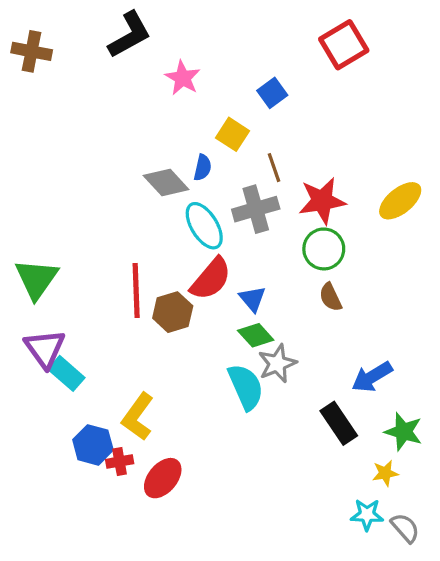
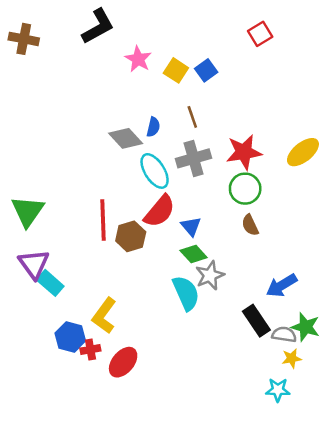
red square: (344, 45) -> (260, 34), size x0.7
yellow square: (232, 134) -> (176, 70), moved
brown line: (274, 168) -> (192, 117), moved
gray semicircle: (405, 528) -> (284, 334), moved, turned -40

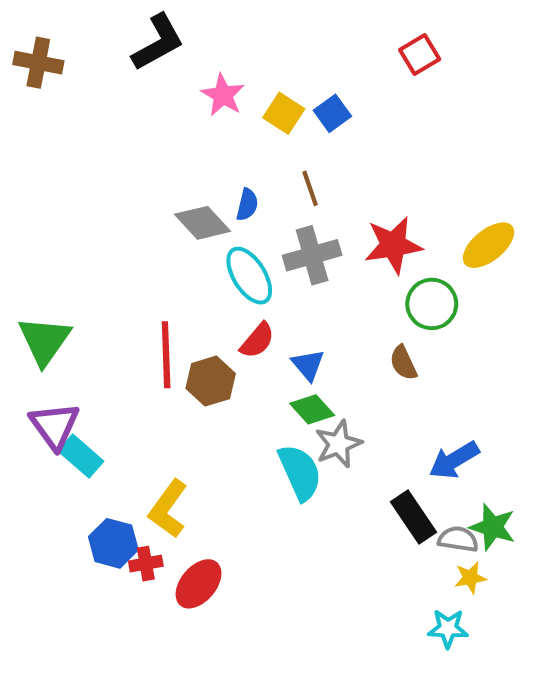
green circle: (245, 189) -> (432, 304), moved
red semicircle: (160, 211) -> (257, 340), size x0.7

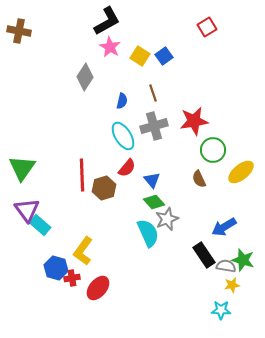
black L-shape: (158, 42) -> (107, 21), moved
gray diamond: (203, 223) -> (85, 77), moved, turned 76
yellow ellipse: (489, 245) -> (241, 172), moved

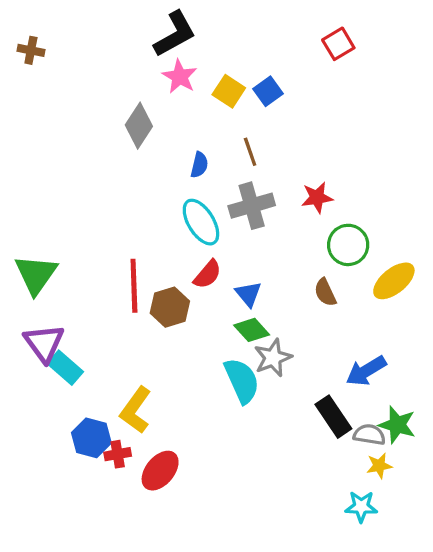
brown cross: (19, 31) -> (31, 50), size x0.7
red star: (194, 121) -> (317, 198), size x0.7

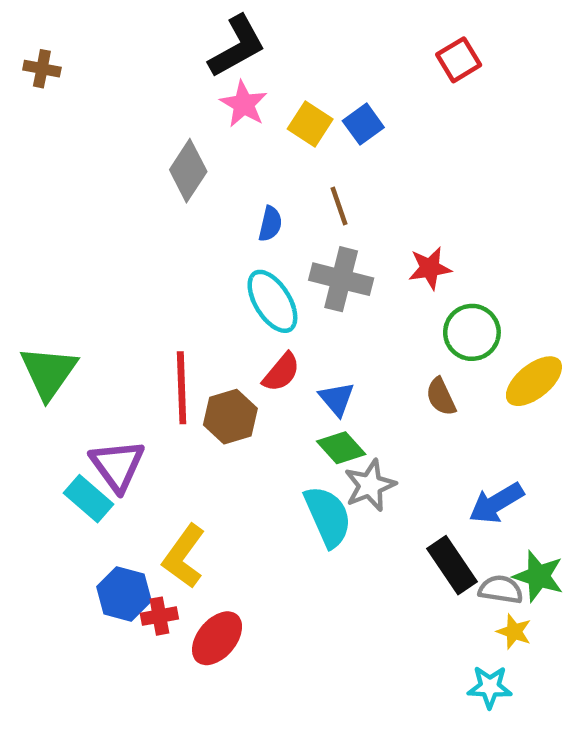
gray cross: (252, 206) -> (341, 279), turned 30
purple triangle: (44, 343) -> (117, 465), moved
yellow star: (379, 466) -> (514, 632), turned 30

